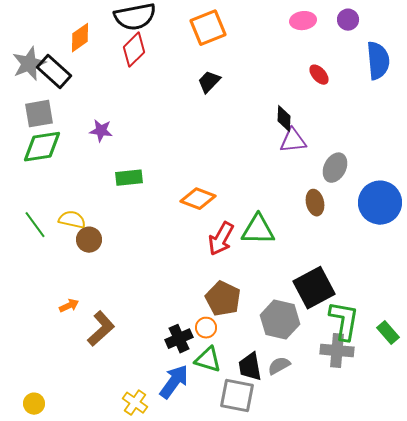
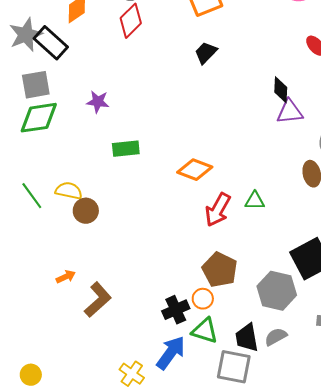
green triangle: (258, 230) -> (255, 201), size x0.6

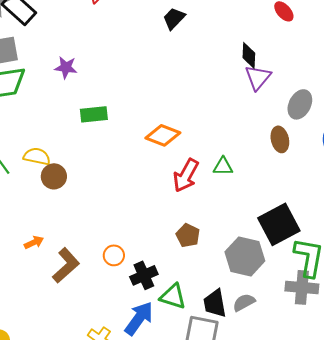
purple triangle: (290, 112) -> (258, 77), turned -44
brown pentagon: (220, 270) -> (188, 235), size x0.7
orange circle: (203, 299) -> (114, 255), moved

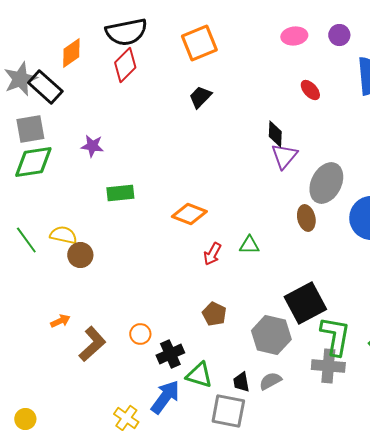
gray ellipse: (300, 104) -> (326, 183), size x1.4
red arrow: (186, 175) -> (212, 254), size x0.7
black trapezoid: (215, 303) -> (241, 382), size x0.7

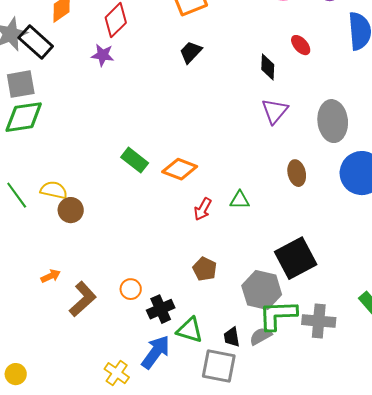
black diamond: (275, 134) -> (268, 67), moved
purple star: (92, 146) -> (103, 55), moved
gray ellipse: (326, 183) -> (333, 121), moved, turned -33
green rectangle: (120, 193) -> (135, 160), moved, turned 44
green L-shape: (335, 336) -> (278, 315), moved, turned -102

